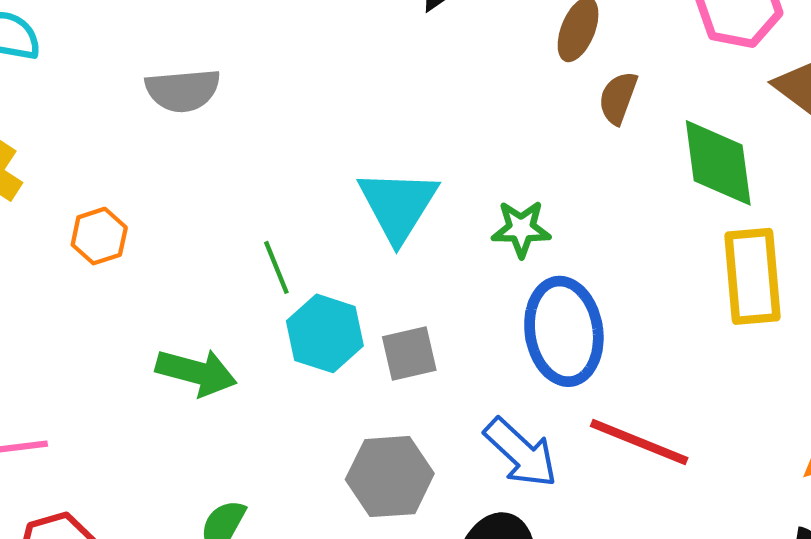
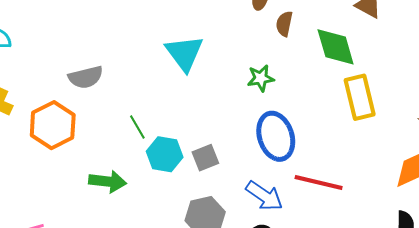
gray semicircle: (183, 90) -> (86, 77), moved
cyan triangle: (398, 205) -> (184, 53), moved
green star: (521, 229) -> (261, 78), moved
orange hexagon: (99, 236) -> (53, 125), size x1.8

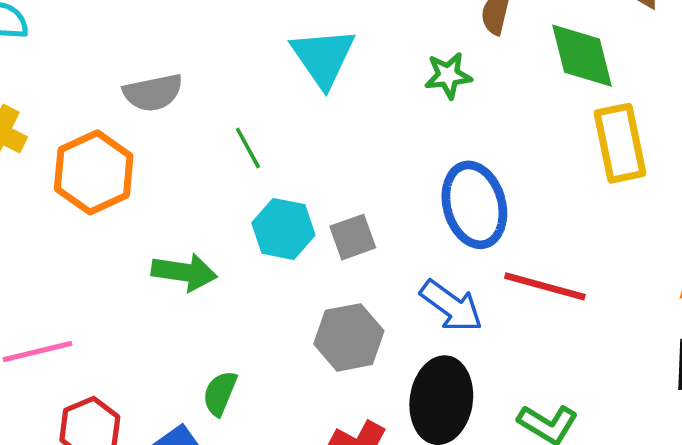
green star: (261, 78) -> (448, 75), moved
green line: (137, 127) -> (248, 148), moved

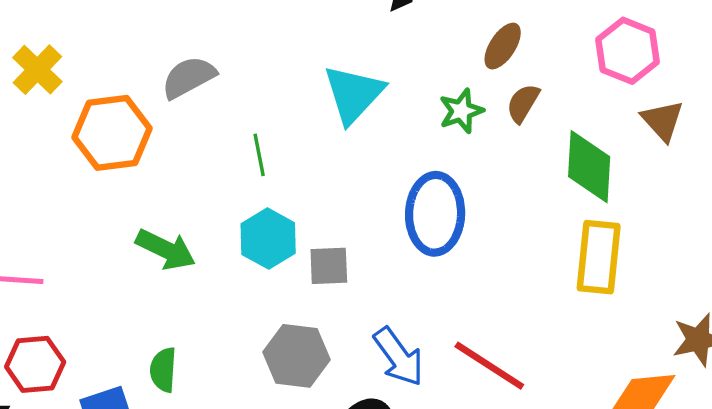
green star: (448, 75) -> (461, 111), moved, turned -30
gray semicircle: (153, 93) -> (189, 77), turned 146
blue ellipse: (474, 205) -> (435, 214), moved
green semicircle: (220, 393) -> (163, 370), turned -36

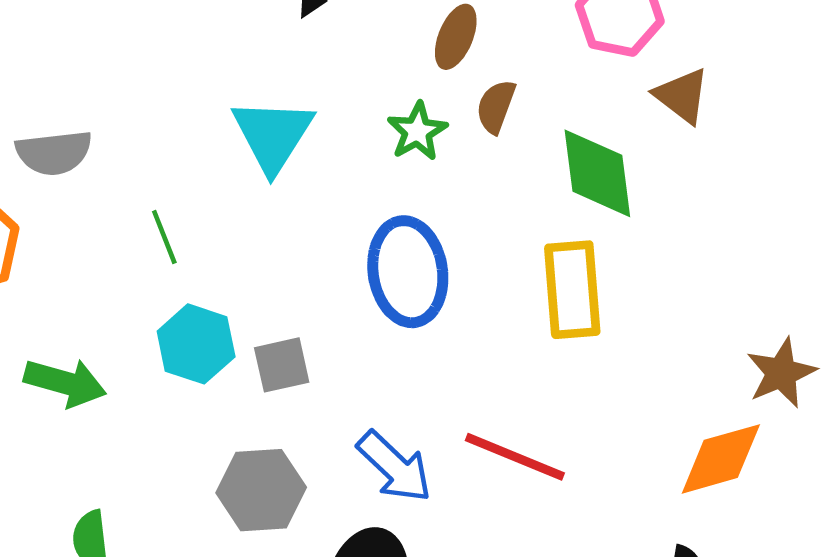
gray semicircle: (189, 77) -> (54, 153), turned -148
yellow rectangle: (599, 257) -> (572, 290), moved

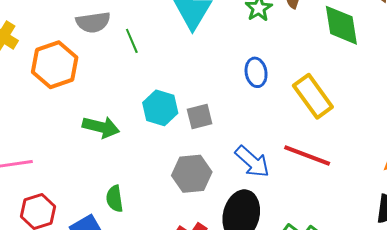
green line: (164, 237) -> (132, 41), moved
blue ellipse: (408, 272) -> (256, 72), size x0.6
yellow rectangle: (572, 290) -> (313, 96), moved, turned -30

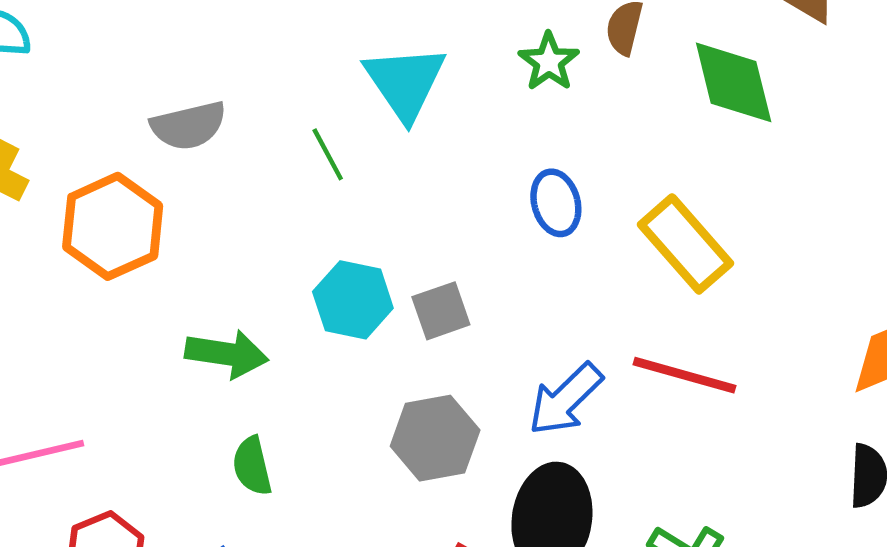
green line: (132, 41) -> (328, 154), moved
blue arrow: (252, 162) -> (566, 399), turned 99
green semicircle: (115, 199) -> (252, 466), moved

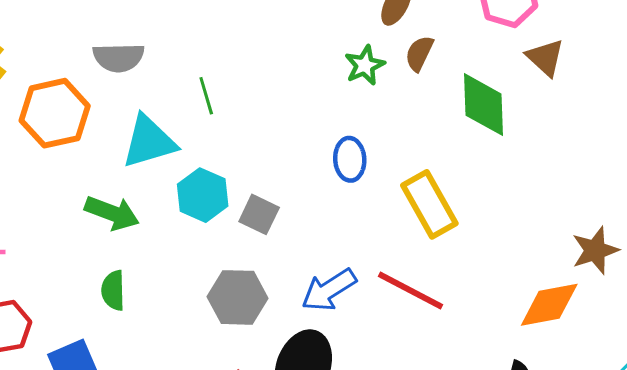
cyan triangle: (405, 82) -> (149, 142), moved, turned 36
gray square: (441, 311) -> (259, 214), turned 33

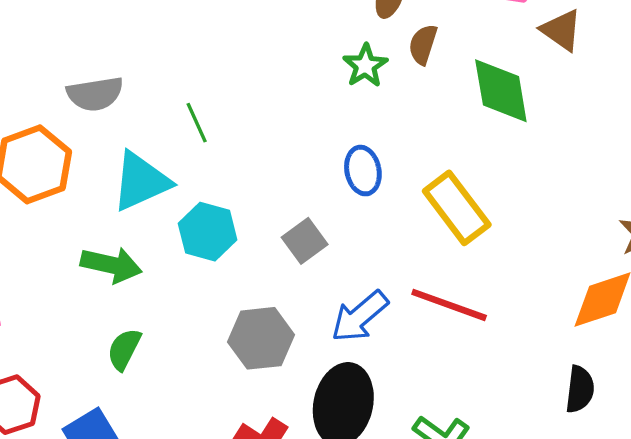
gray square: (259, 214) -> (305, 241), moved, turned 36
green semicircle: (113, 290) -> (124, 349), turned 36

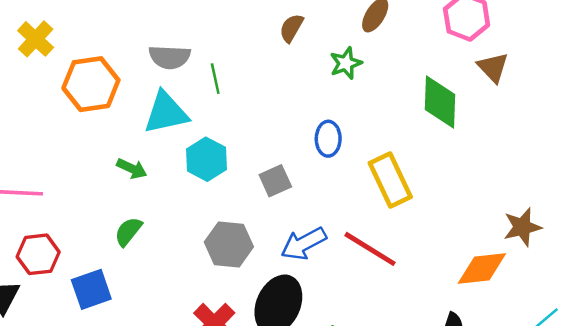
brown semicircle: (423, 44) -> (291, 28), moved
gray semicircle: (95, 94) -> (170, 57), moved
green arrow: (111, 265) -> (132, 169), size x0.7

